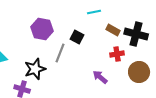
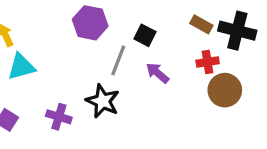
black star: (35, 69) -> (103, 101), moved, turned -30
brown circle: (139, 72) -> (225, 90), moved
purple arrow: (100, 77) -> (157, 73), moved

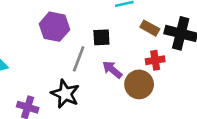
black square: (145, 35) -> (101, 37), turned -30
brown circle: (225, 90) -> (139, 84), moved

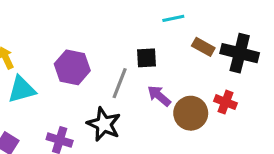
purple hexagon: (54, 27) -> (72, 67), moved
red cross: (155, 60) -> (225, 102), moved, turned 30

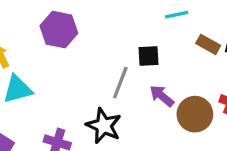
purple hexagon: (72, 67) -> (59, 30), moved

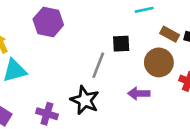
purple arrow: (162, 96) -> (139, 93), moved, turned -40
brown circle: (195, 114) -> (159, 62), moved

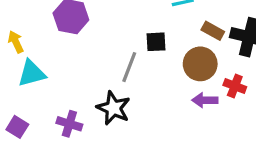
purple arrow: (139, 93) -> (205, 100), moved

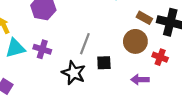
black square: (156, 42) -> (104, 63), moved
purple arrow: (205, 100) -> (140, 80), moved
purple cross: (69, 124) -> (42, 49), moved

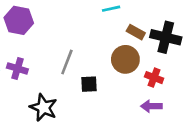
black star: (74, 73) -> (43, 108), moved
purple arrow: (140, 80) -> (151, 106), moved

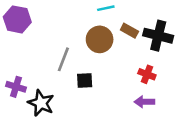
brown circle: (125, 59) -> (100, 39), moved
purple cross: (17, 68) -> (16, 87), moved

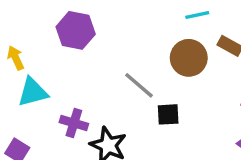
gray line: (63, 59) -> (139, 85), turned -70

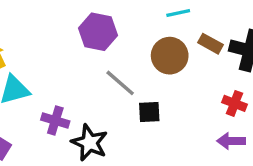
purple hexagon: (76, 30) -> (98, 32), moved

